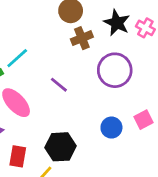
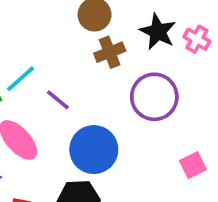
purple line: (59, 85) -> (58, 100), moved
blue circle: (111, 128) -> (94, 150), moved, size x1.6

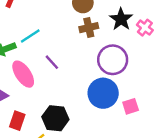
purple line: (58, 100) -> (52, 62), moved
blue circle: (94, 150) -> (103, 93), moved

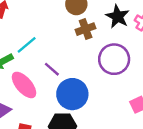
blue circle: (103, 93) -> (72, 94), moved

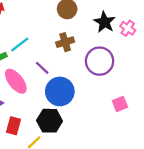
brown cross: (86, 29) -> (65, 42), moved

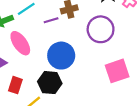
purple line: (42, 68) -> (51, 20), moved, turned -64
pink square: (120, 104) -> (117, 71), size x1.6

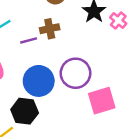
purple circle: (101, 29) -> (75, 73), moved

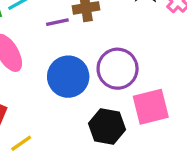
black hexagon: (25, 111) -> (107, 127), moved

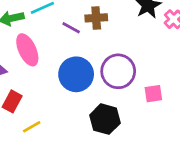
purple line: (57, 22) -> (71, 28), turned 36
pink square: (151, 107) -> (153, 94), moved, size x0.6

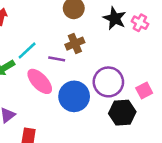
pink ellipse: (27, 50) -> (40, 81), moved
black hexagon: (105, 119) -> (122, 113), moved

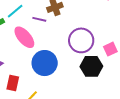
blue circle: (74, 96) -> (45, 63), moved

